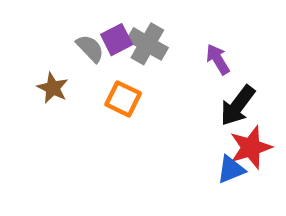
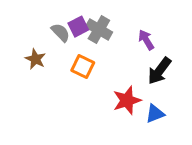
red star: (251, 147) -> (127, 100), moved

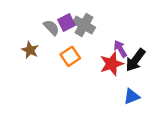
purple arrow: (146, 40) -> (120, 49), moved
orange square: (83, 66) -> (70, 56), turned 30
red star: (127, 100) -> (112, 64), moved

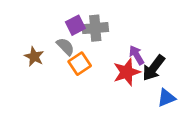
gray cross: (84, 25) -> (95, 28), turned -35
gray semicircle: (51, 28) -> (65, 47), moved
blue triangle: (132, 96) -> (166, 98), moved

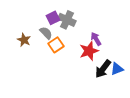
gray cross: (95, 28) -> (67, 20), turned 30
black arrow: (154, 68) -> (103, 69), moved

